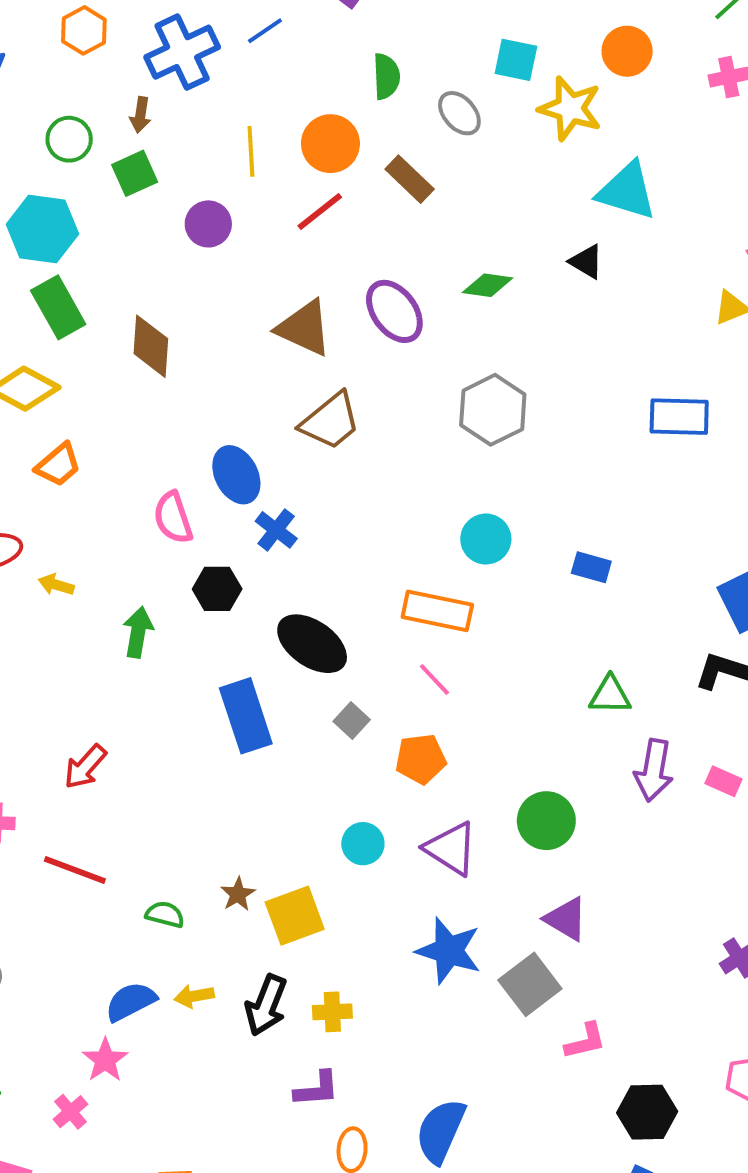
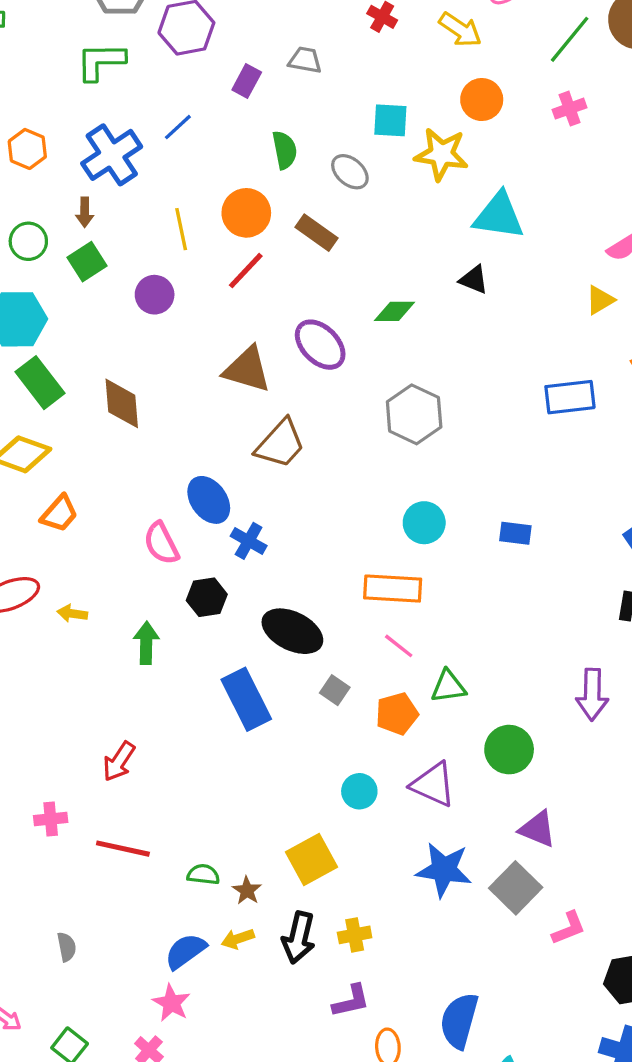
green triangle: (610, 695) -> (448, 686), moved
brown star: (238, 894) -> (247, 891), moved

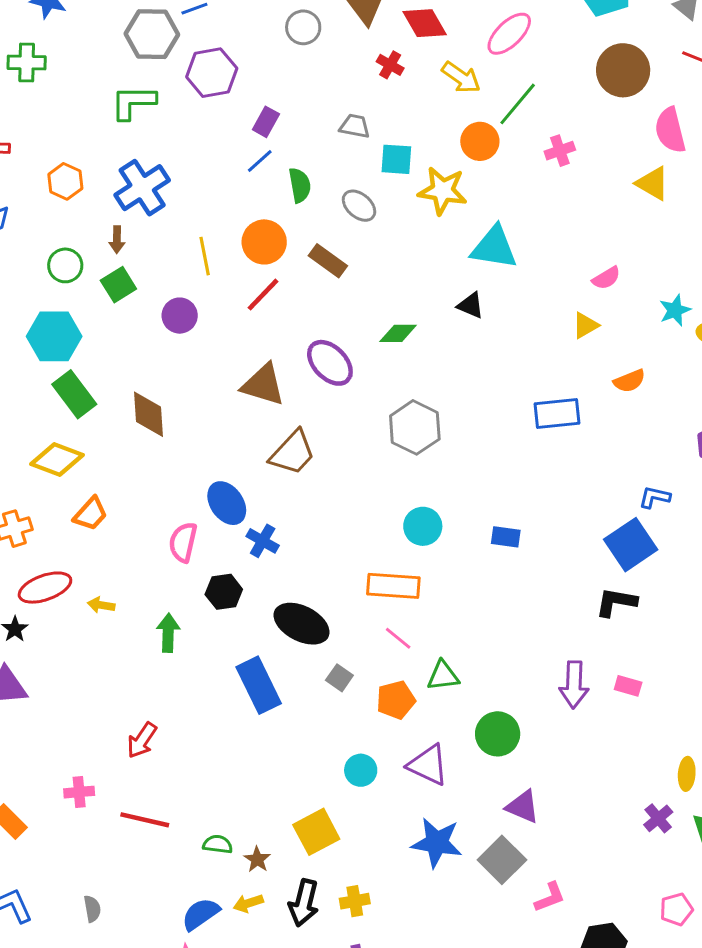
green line: (570, 39) -> (518, 104), moved
gray trapezoid: (305, 60) -> (355, 126), moved
blue line: (178, 127) -> (260, 161), moved
pink semicircle: (161, 543) -> (183, 542), turned 39

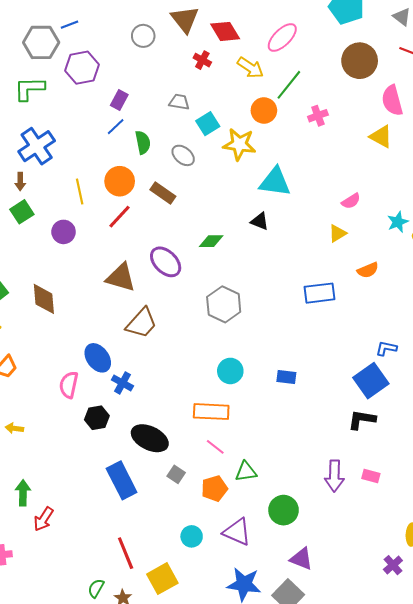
cyan square: (396, 159) -> (208, 124), turned -35
green arrow: (168, 633) -> (23, 493), moved
red line: (145, 820) -> (126, 553), moved, turned 56
green semicircle: (218, 844) -> (96, 588), turned -66

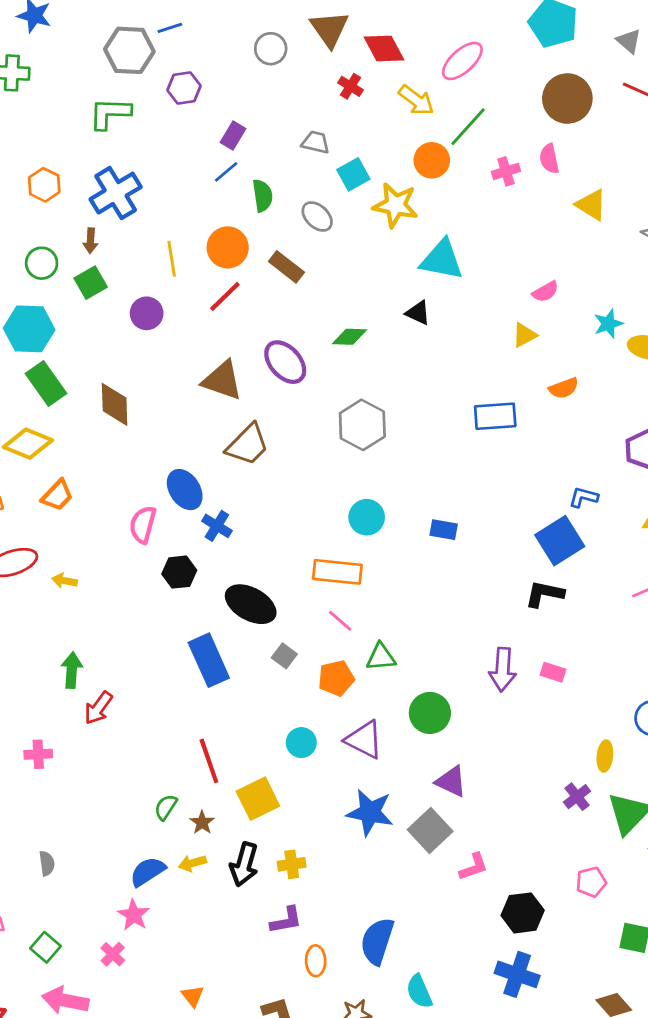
purple hexagon: (82, 68) -> (184, 88), size x0.7
pink semicircle: (392, 100) -> (549, 159), moved, size x0.7

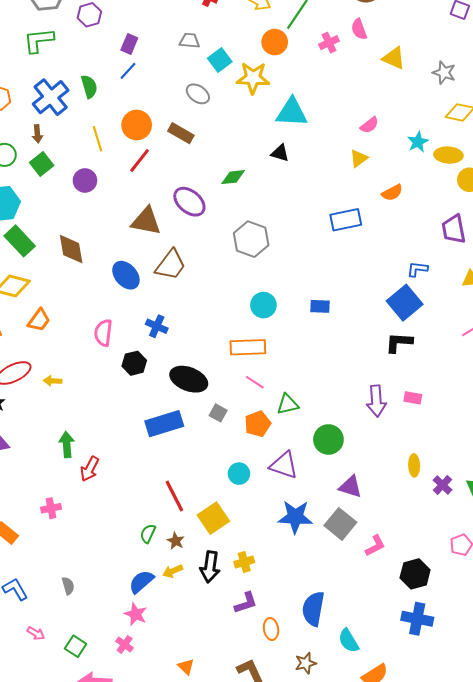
green semicircle: (263, 196) -> (89, 87), moved
blue ellipse: (185, 490) -> (126, 275), moved
blue rectangle: (209, 660) -> (164, 424), turned -75
yellow ellipse: (605, 756) -> (414, 465), moved

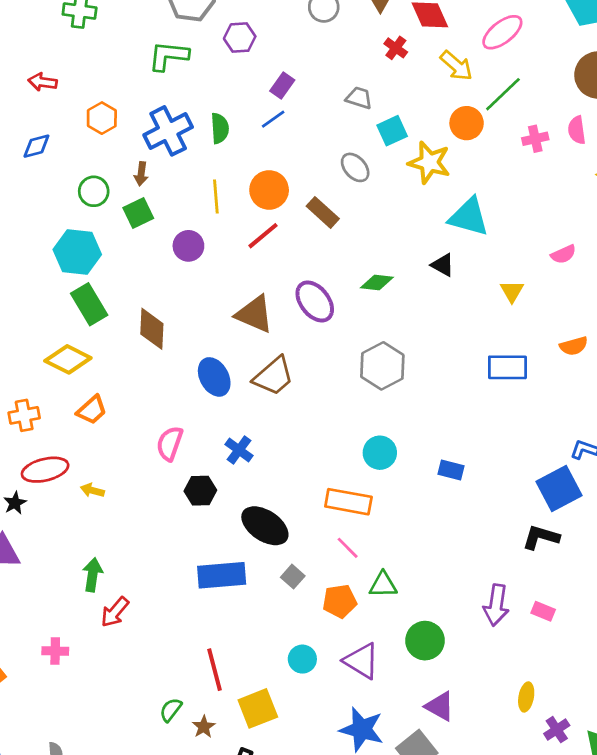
yellow triangle: (359, 158) -> (512, 291), moved, turned -36

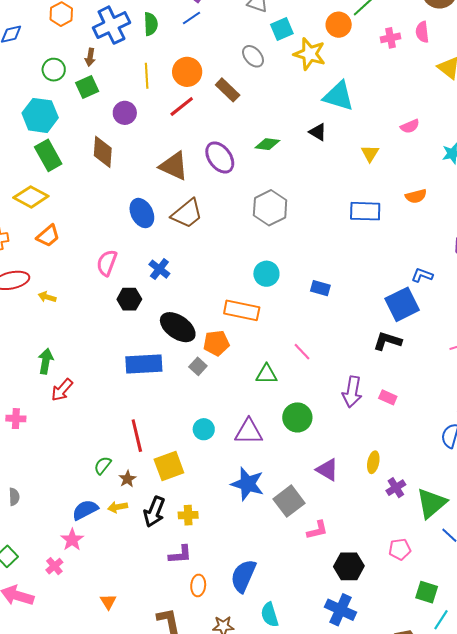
brown diamond: (152, 329) -> (103, 152), moved
pink line: (348, 548) -> (302, 352), moved
orange pentagon: (340, 601) -> (216, 343), moved
purple triangle: (362, 661) -> (249, 432), turned -32
purple triangle: (440, 706) -> (327, 470), moved

